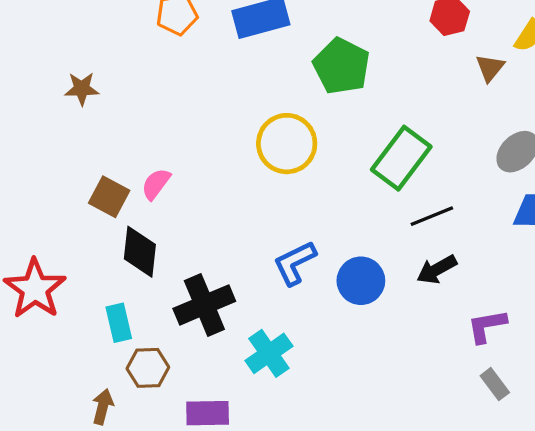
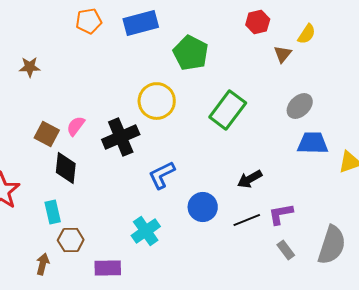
black line: (432, 216) -> (247, 220), moved
blue circle: (361, 281) -> (203, 207), moved
black cross: (204, 305) -> (121, 137), moved

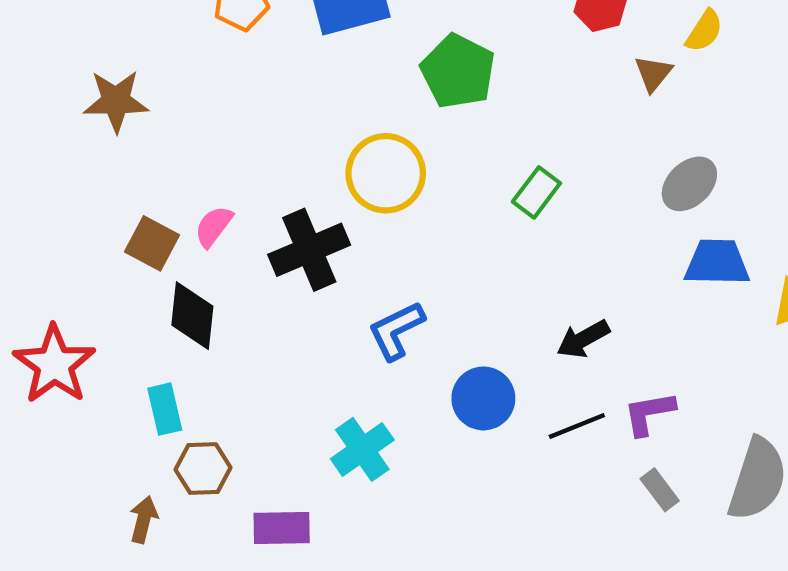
brown star: (30, 67) -> (116, 101), size x1.4
green rectangle: (228, 110) -> (536, 192), size x0.6

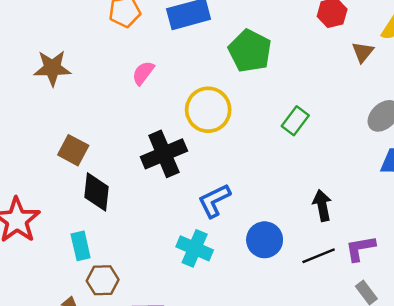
pink semicircle: (214, 226) -> (143, 73), moved
black arrow: (583, 339) -> (322, 205), turned 108
cyan cross: (362, 449) -> (195, 248), moved, turned -32

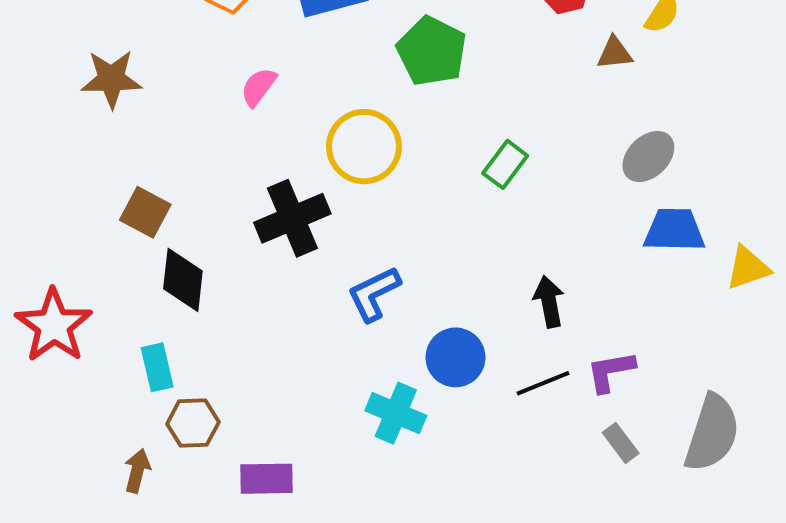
brown triangle: (363, 52) -> (615, 53), turned 45
cyan cross: (195, 248) -> (396, 413), moved

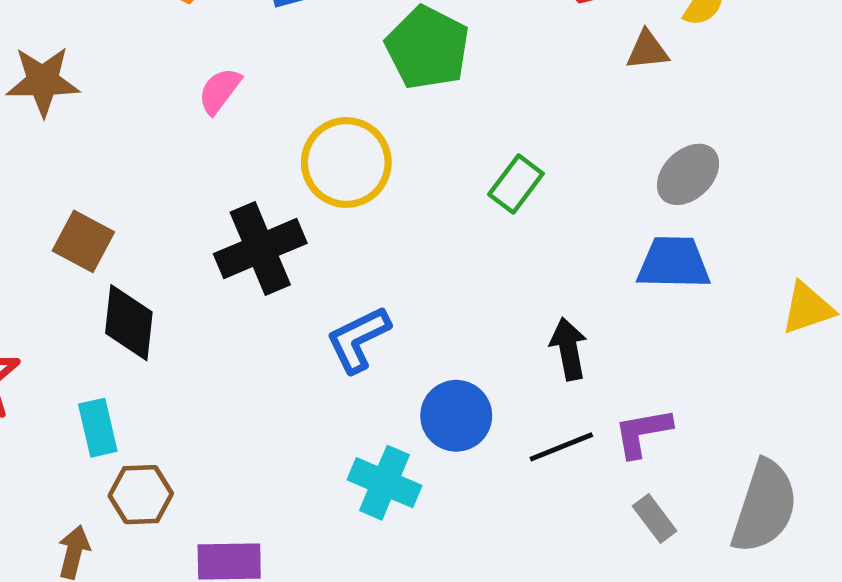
blue trapezoid: (674, 230) -> (674, 263), moved

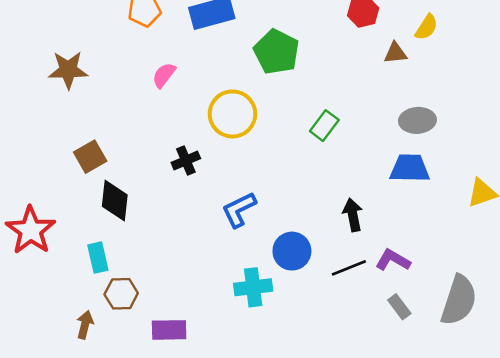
gray ellipse: (688, 174) -> (417, 120), turned 40
brown square: (83, 241) -> (90, 157), turned 32
black cross: (260, 248) -> (186, 161), size x0.6
purple L-shape: (643, 432) -> (393, 260), turned 40
cyan cross: (385, 483) -> (253, 287), turned -30

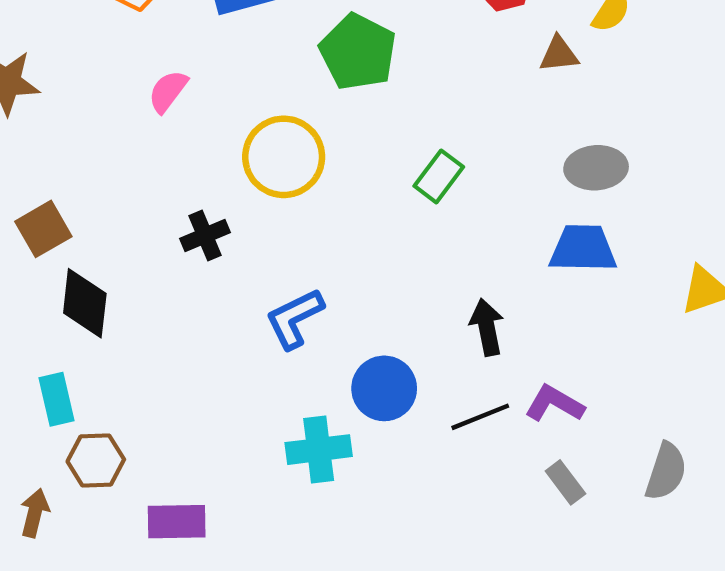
gray semicircle: (459, 300) -> (666, 471), size x0.7

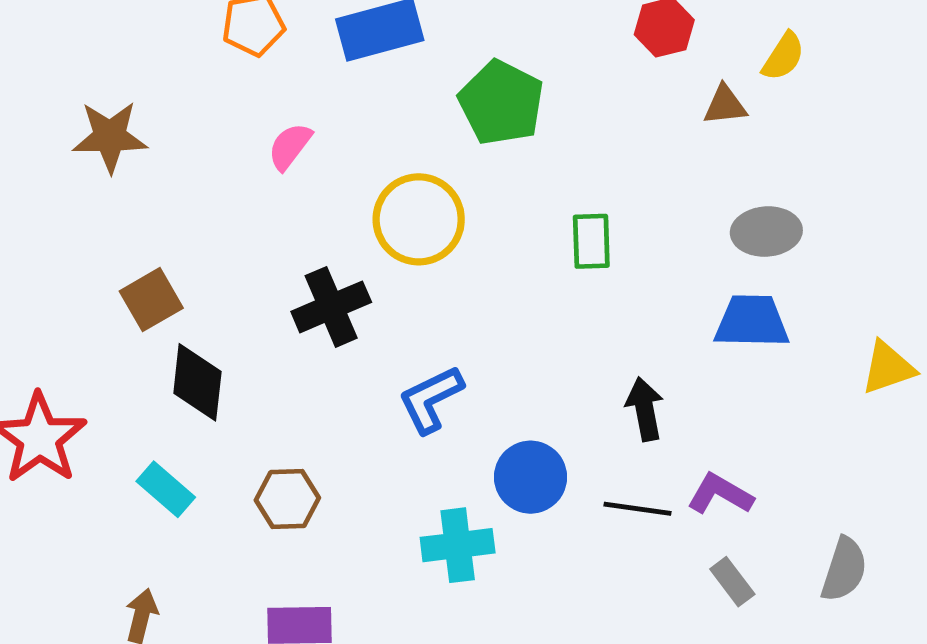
green rectangle: (439, 176) -> (591, 241), turned -39
black cross: (205, 235) -> (331, 307), size x1.4
cyan rectangle: (56, 399) -> (166, 489), turned -36
black line: (480, 417) -> (637, 509), turned 30
brown hexagon: (96, 460) -> (287, 499), moved

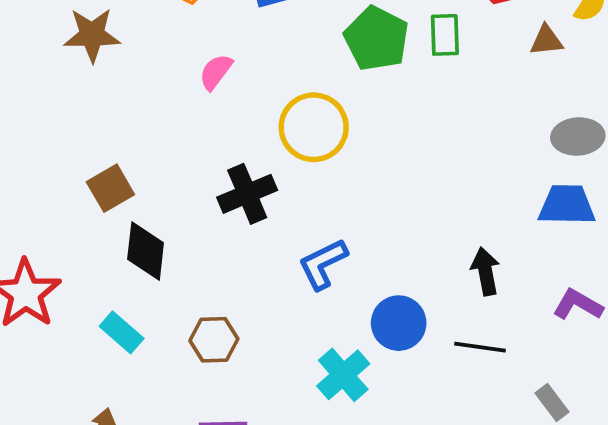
brown star: (110, 137) -> (92, 35), moved
green rectangle: (591, 241) -> (445, 35), moved
purple L-shape: (720, 494) -> (578, 305), moved
cyan cross: (458, 545) -> (343, 375), turned -34

